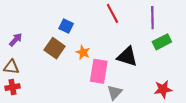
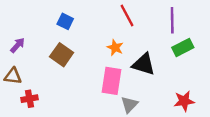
blue square: (66, 26) -> (65, 21), moved
orange star: (83, 52) -> (115, 48), moved
red cross: (12, 87) -> (30, 99), moved

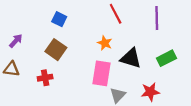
green rectangle: (183, 48) -> (167, 58), moved
red cross: (30, 99) -> (45, 78), moved
red star: (184, 101) -> (150, 92), moved

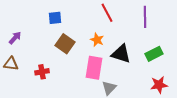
blue square: (59, 19) -> (55, 18), turned -32
brown square: (56, 50) -> (65, 44), moved
red star: (150, 92) -> (159, 85), moved

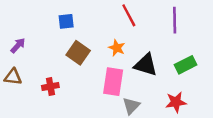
red star: (159, 85) -> (176, 102), moved

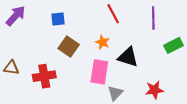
purple arrow: (18, 45) -> (16, 16), moved, size x1.5
green rectangle: (185, 65) -> (173, 45), moved
red cross: (50, 86) -> (44, 76), size x1.5

